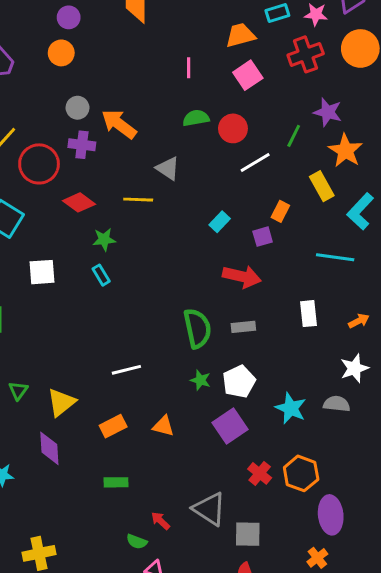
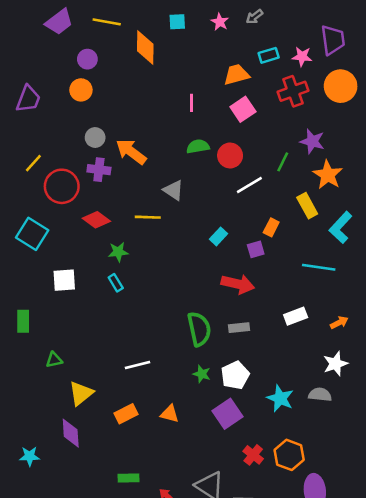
white rectangle: (308, 314) -> (296, 316), turned 75
green triangle: (18, 391) -> (54, 360), moved, turned 42
green rectangle: (116, 482) -> (129, 478), moved

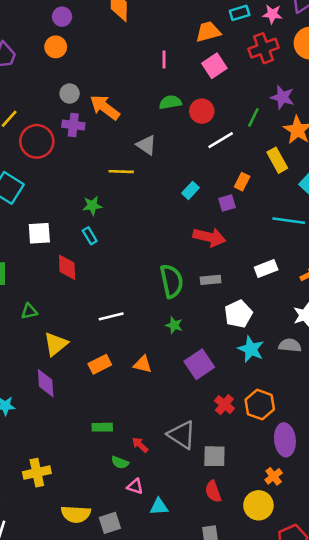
red diamond: (96, 220) -> (67, 267), moved, turned 52
white pentagon: (235, 375) -> (238, 314), moved

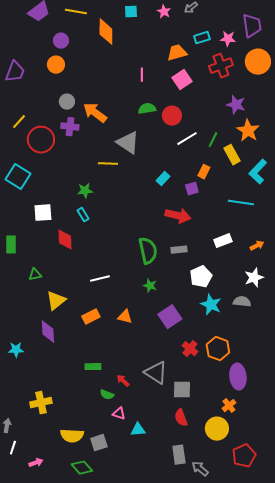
green line: (253, 117) -> (213, 140), moved
gray triangle: (146, 145) -> (128, 143), size x1.4

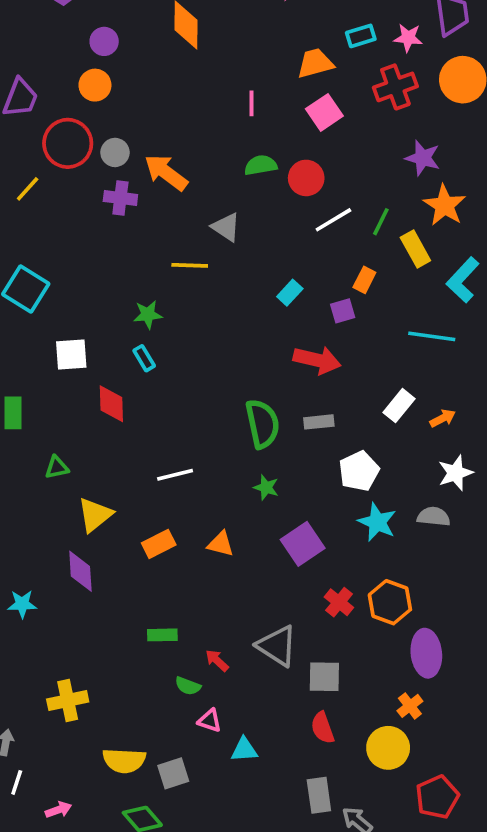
red circle: (41, 140) -> (68, 143), moved
gray triangle: (128, 143) -> (226, 227), size x0.7
white rectangle: (223, 241) -> (399, 406), turned -30
orange arrow: (257, 246) -> (443, 418), moved

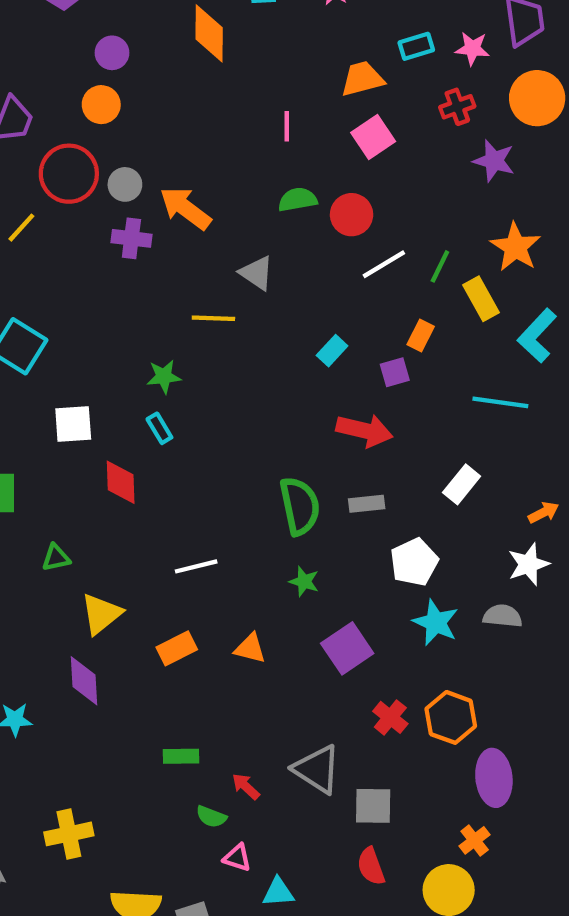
red cross: (395, 87) -> (457, 107), size x0.7
purple star: (423, 158) -> (494, 161), moved
orange arrow: (443, 418) -> (544, 512), moved

